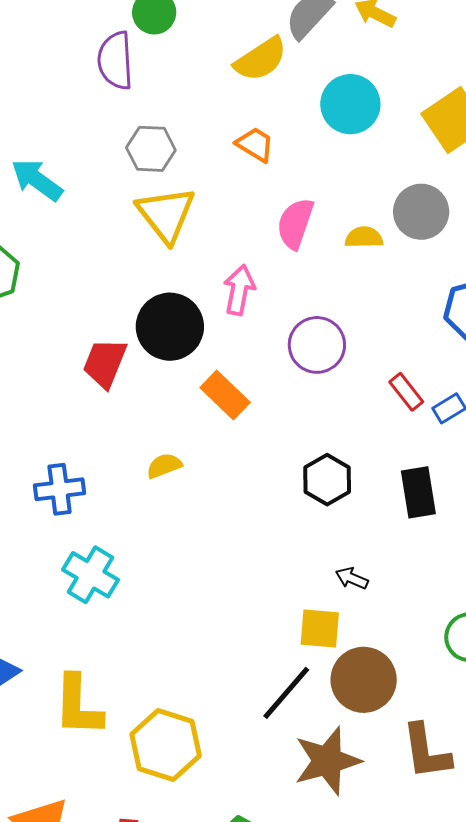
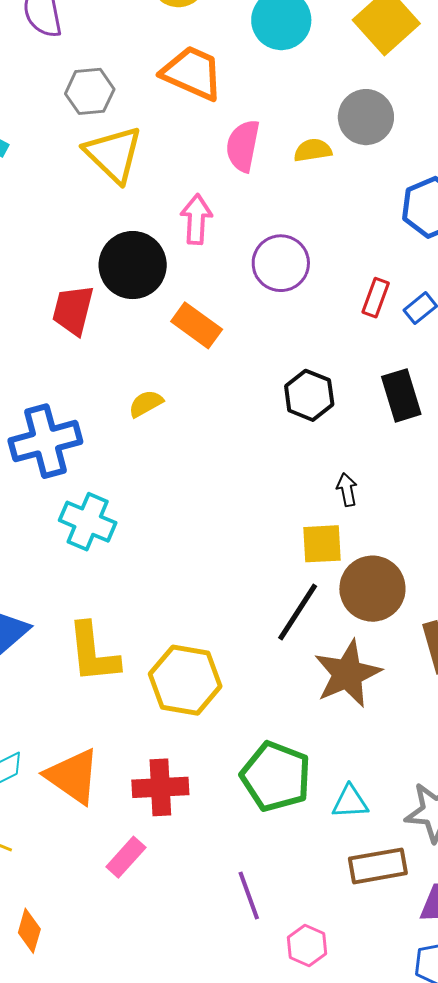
orange trapezoid: (255, 145) -> (192, 73), size x1.6
red rectangle: (406, 392) -> (376, 298), turned 66
blue cross: (60, 489) -> (45, 441), size x1.4
black arrow: (352, 578) -> (347, 490), turned 64

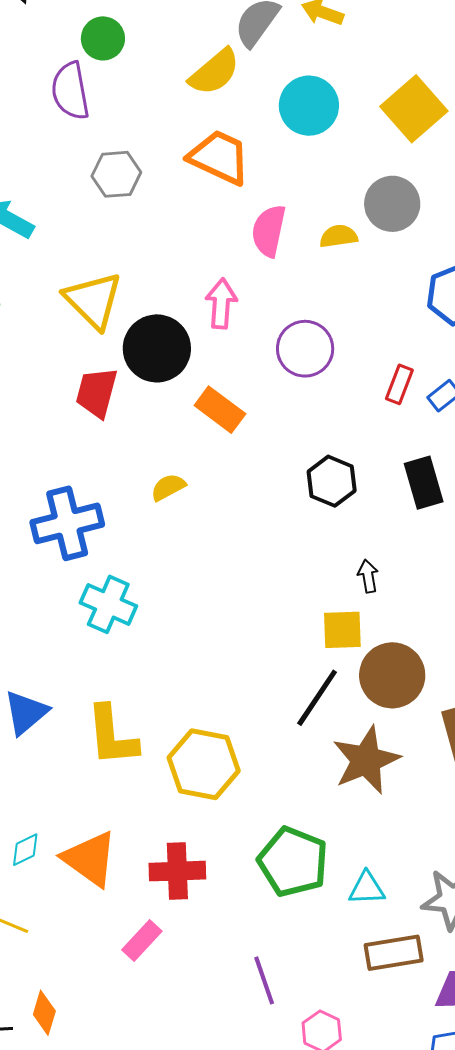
yellow triangle: (113, 154) -> (93, 300), moved

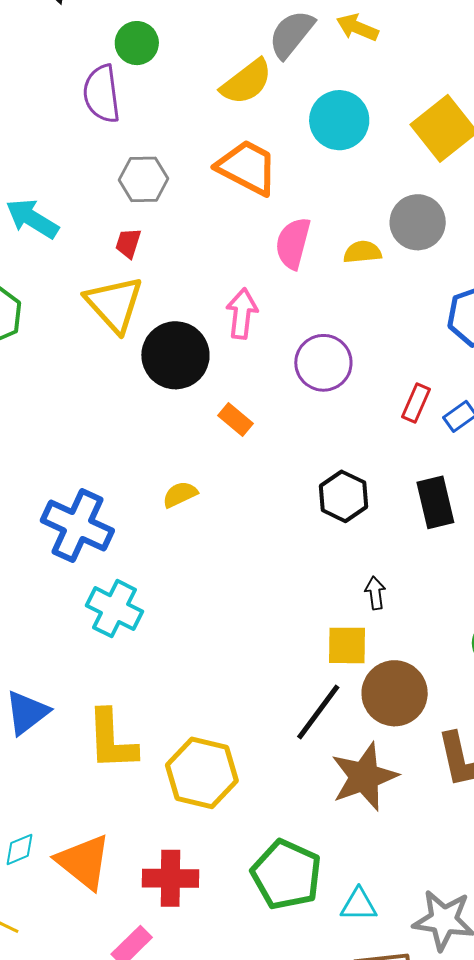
red trapezoid: (97, 393) -> (128, 243), moved, size x0.6
orange rectangle: (220, 410) -> (236, 419), size x0.7
blue cross: (67, 523) -> (77, 526), turned 36

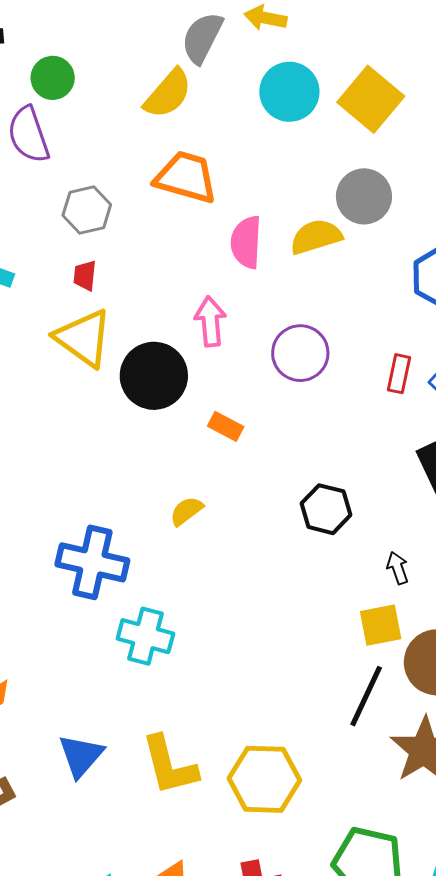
cyan circle: (339, 120) -> (289, 92), moved
yellow semicircle: (362, 252) -> (316, 237), size x1.4
black hexagon: (344, 496) -> (326, 509), moved

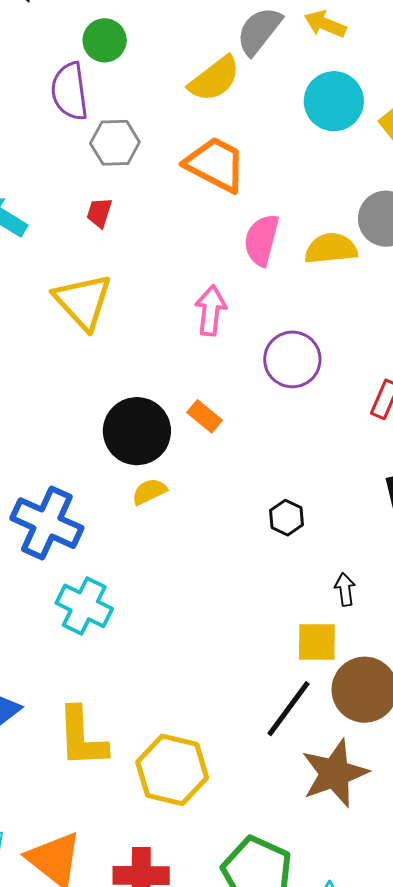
gray hexagon: (87, 210) -> (115, 143), moved
red trapezoid: (85, 276) -> (99, 213), moved
black circle: (154, 376) -> (137, 431), moved
black hexagon: (326, 509) -> (286, 518), size x0.7

